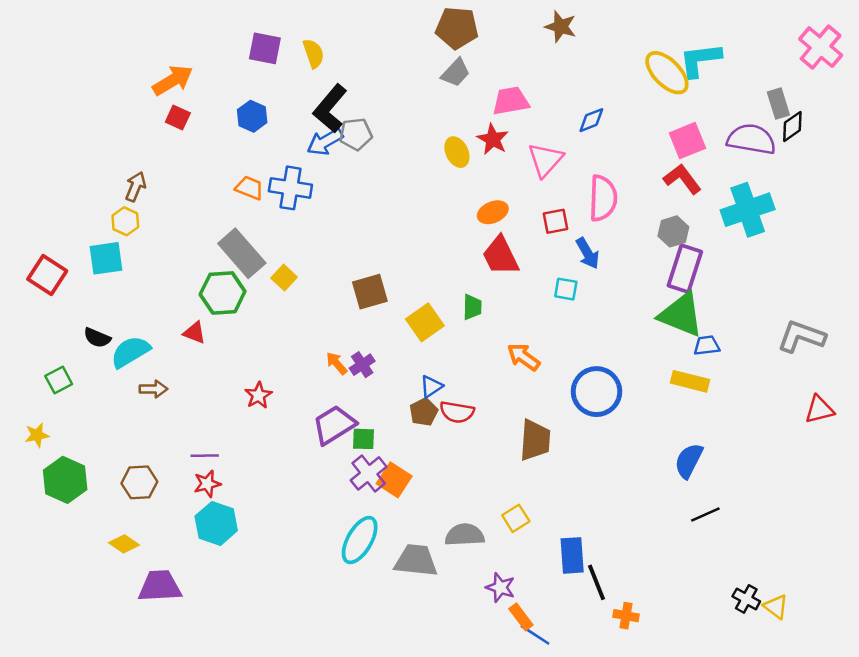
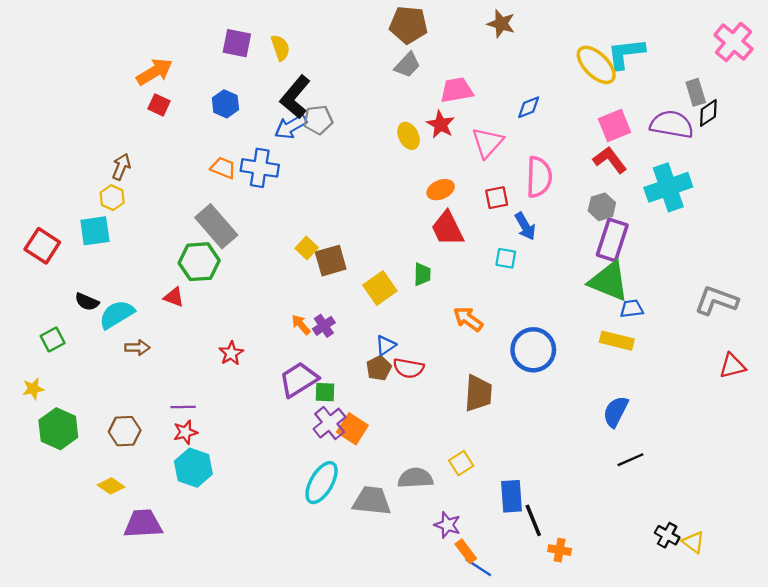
yellow square: (284, 278) -> (307, 248), moved

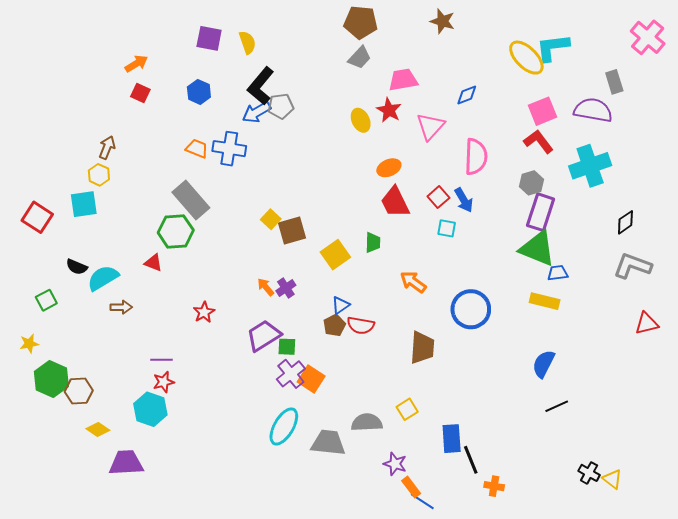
orange arrow: (154, 72) -> (136, 64), size x0.7
black diamond: (708, 113) -> (625, 222), moved
red square: (497, 198) -> (438, 197), moved, turned -30
brown hexagon: (125, 431) -> (79, 391), moved
cyan hexagon: (193, 468) -> (150, 409), moved

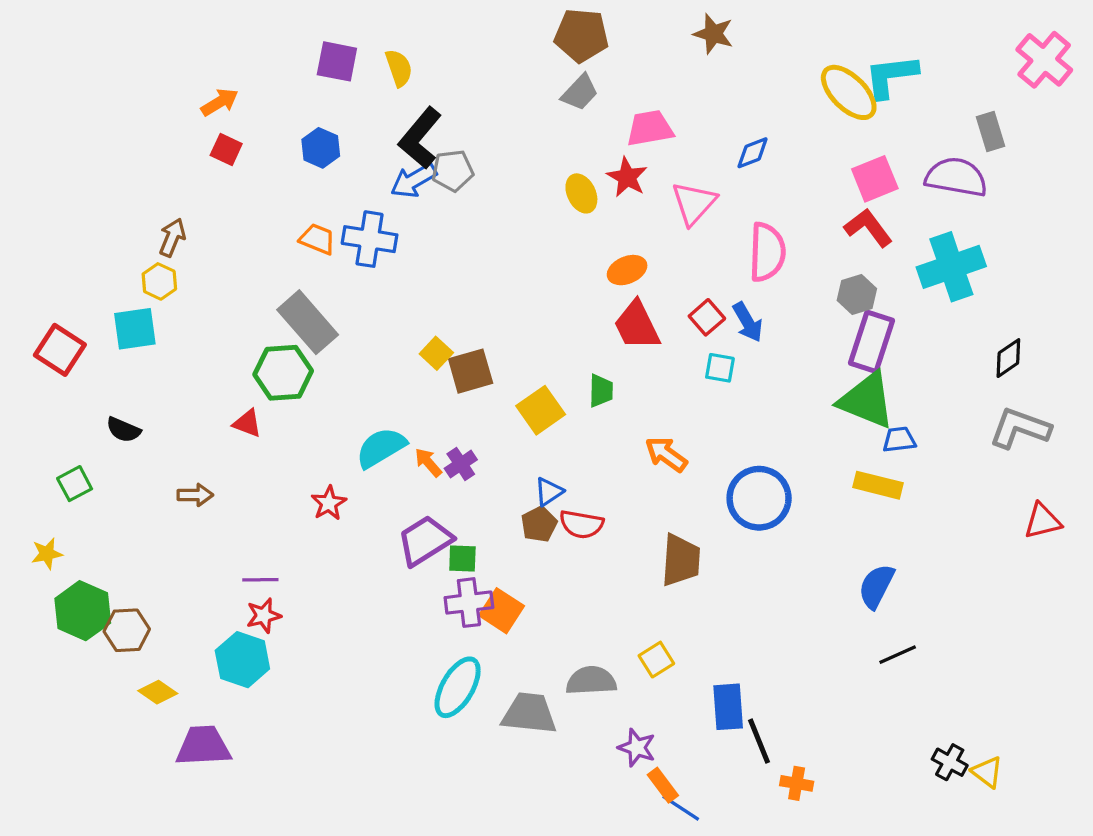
cyan semicircle: (103, 278) -> (381, 448), moved
purple cross: (291, 374) -> (469, 603), turned 32

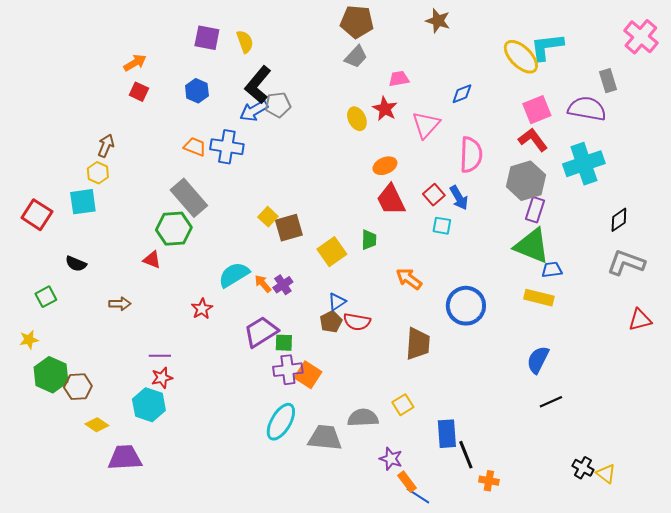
pink trapezoid: (650, 128) -> (399, 79), size x0.7
gray hexagon: (857, 295) -> (526, 181), size x1.6
purple rectangle: (871, 342) -> (535, 210), size x0.7

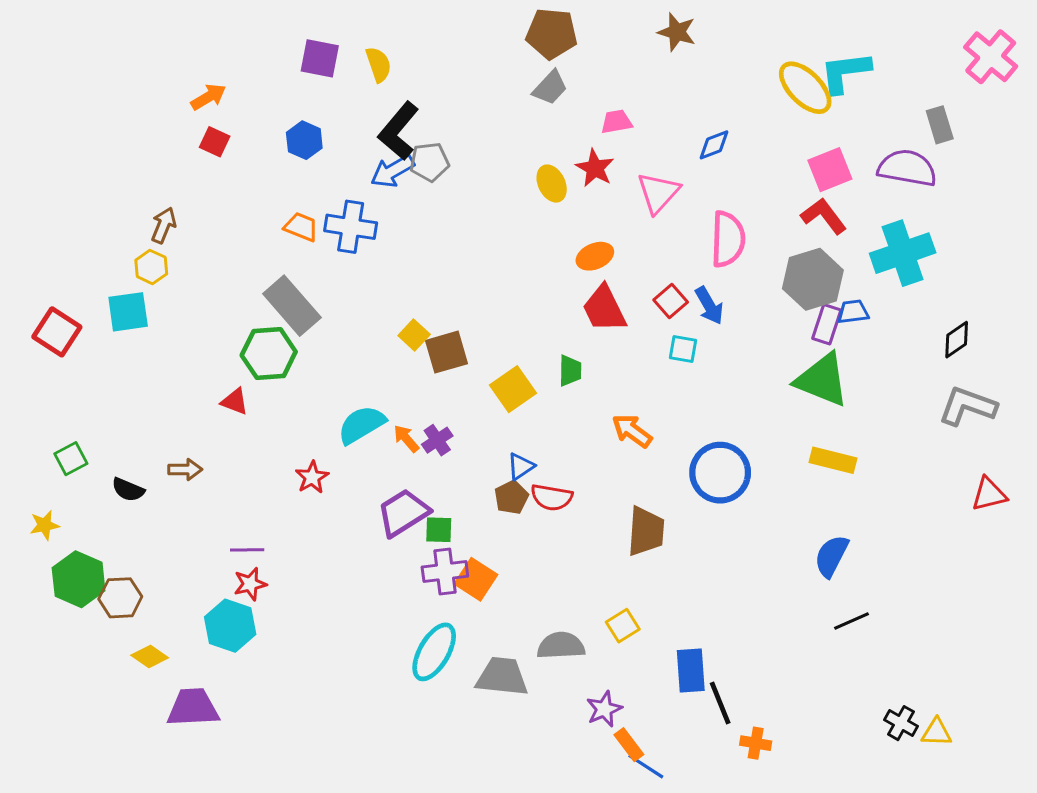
black semicircle: (76, 264) -> (128, 490), moved
blue trapezoid: (552, 270) -> (853, 312), moved
purple star: (391, 459) -> (604, 709), turned 30
yellow triangle: (606, 474) -> (937, 732), turned -35

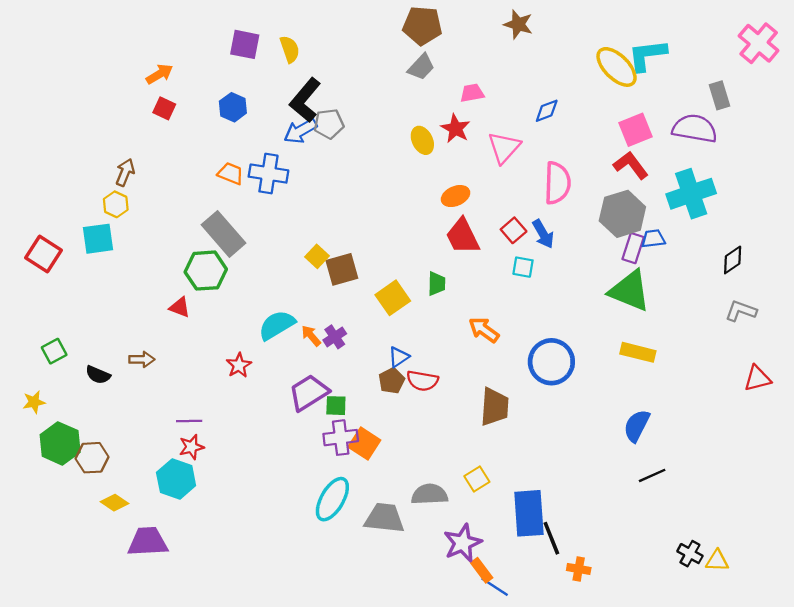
gray L-shape: (967, 406) -> (741, 311), size x0.7
blue rectangle: (691, 670) -> (529, 513), size x1.4
purple star: (604, 709) -> (463, 543), size x1.4

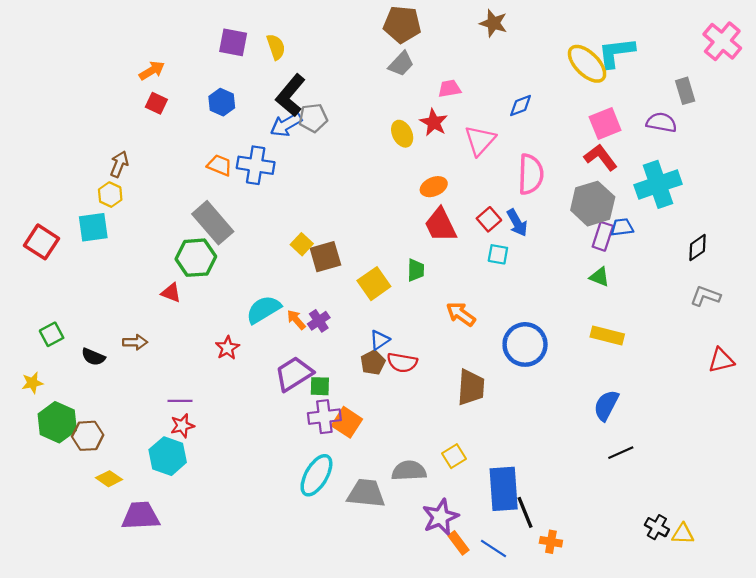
purple semicircle: (695, 129) -> (661, 122), size x0.7
green triangle: (630, 291) -> (599, 277), size x0.5
blue line: (495, 587) -> (493, 549), moved

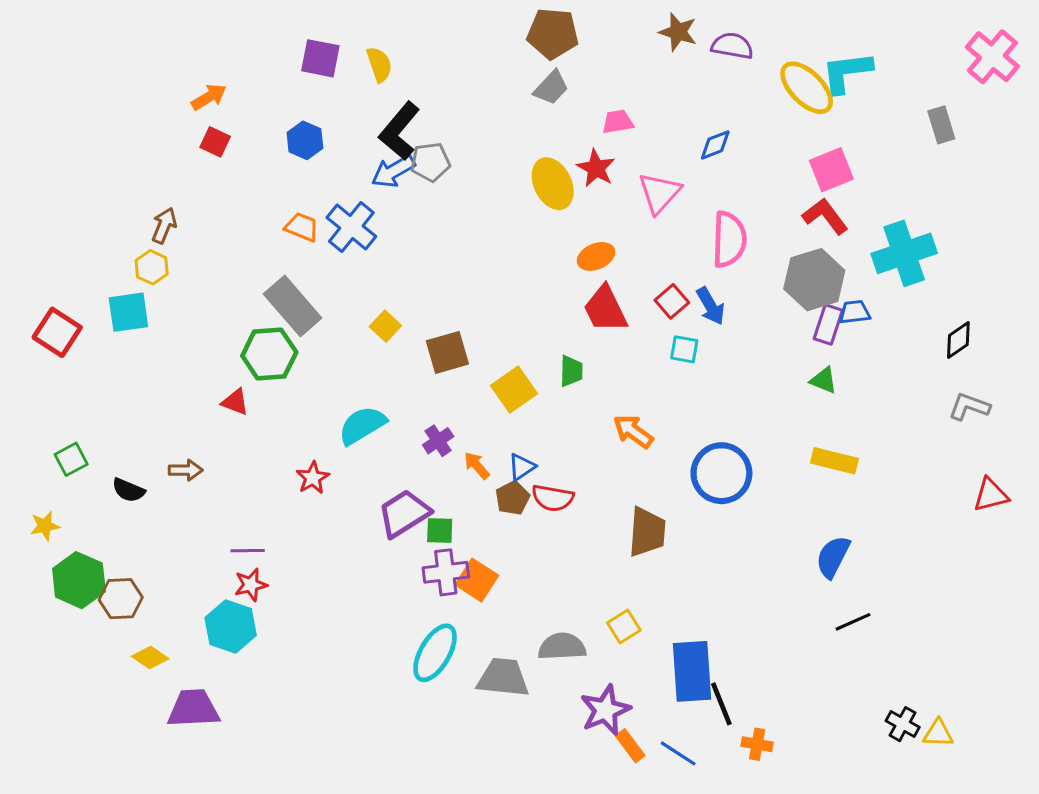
purple semicircle: (661, 122) -> (732, 46), moved
yellow ellipse: (402, 134) -> (553, 184), size x1.4
blue cross: (256, 165) -> (351, 227), turned 30
yellow square: (302, 244) -> (385, 326), moved
orange arrow: (296, 320) -> (477, 465), moved

